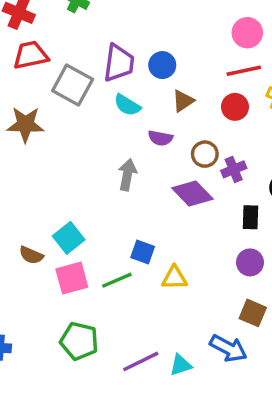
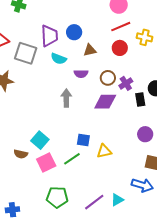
brown triangle: (183, 101) -> (90, 50), turned 32
purple diamond: (192, 193) -> (105, 102), turned -35
black rectangle: (250, 217) -> (140, 100), moved

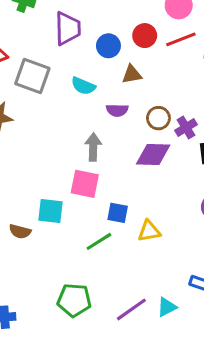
purple trapezoid: (49, 36) -> (68, 29), moved
red circle: (120, 48) -> (145, 36), moved
cyan square: (40, 140) -> (50, 211), turned -36
pink square: (46, 162) -> (85, 184), moved, turned 36

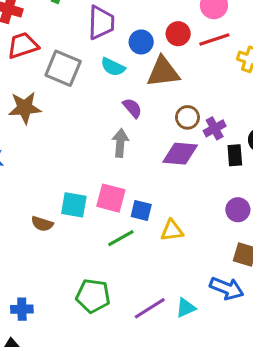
brown triangle: (132, 74) -> (163, 72), size x1.6
cyan semicircle: (83, 86) -> (113, 67), moved
purple semicircle: (117, 110) -> (132, 108), moved, turned -135
pink square: (85, 184) -> (111, 198), moved

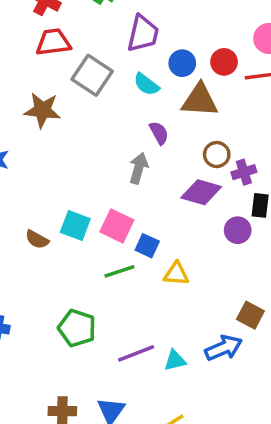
purple circle: (238, 210) -> (238, 230), moved
blue arrow: (227, 288) -> (223, 348), turned -56

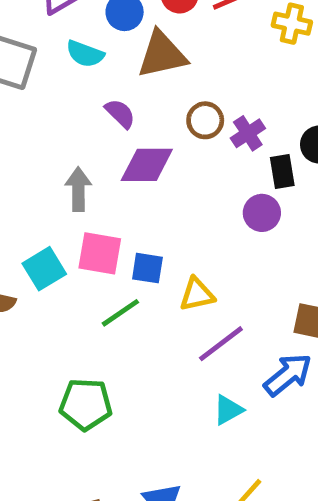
gray arrow: (139, 168) -> (78, 189), moved
purple diamond: (201, 192) -> (147, 165), moved
cyan square: (75, 226) -> (44, 269), turned -36
purple line: (136, 353) -> (221, 344), moved

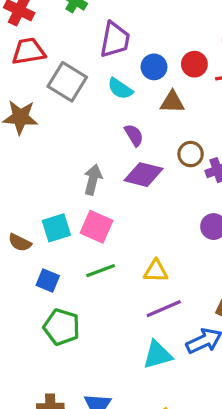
brown triangle: (162, 55) -> (172, 102), size x0.7
blue square: (147, 268) -> (48, 280), moved
cyan triangle: (228, 410) -> (158, 355), size x1.4

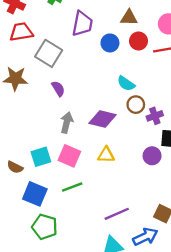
cyan semicircle: (120, 89) -> (126, 84), moved
brown triangle: (172, 102) -> (129, 18), moved
purple semicircle: (134, 135) -> (58, 89), moved
yellow triangle: (156, 271) -> (106, 155), moved
blue square: (48, 280) -> (35, 194), size x1.5

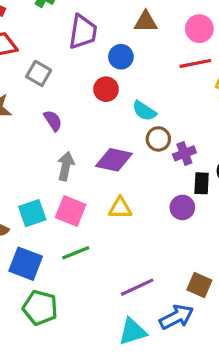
red circle: (138, 41) -> (106, 89), moved
gray square: (49, 53) -> (39, 73), size x0.7

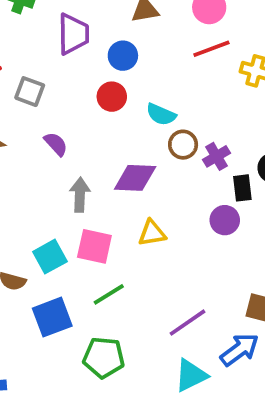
blue square: (26, 264) -> (52, 317), turned -32
green pentagon: (40, 308) -> (104, 358), moved

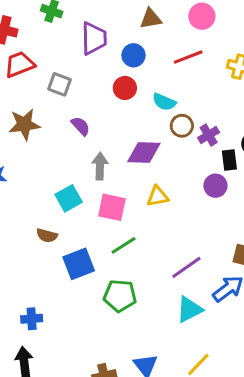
red line: (211, 49) -> (188, 57), moved
cyan square: (50, 257) -> (69, 198), moved

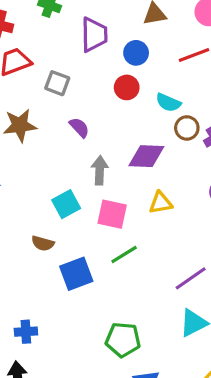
green pentagon: (120, 296) -> (123, 340), moved

